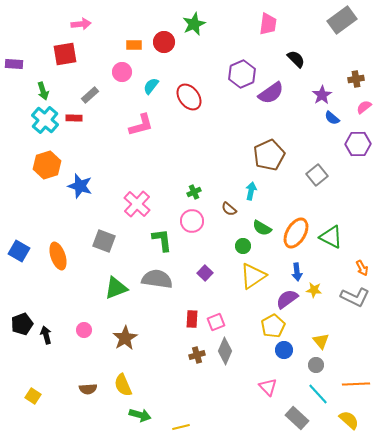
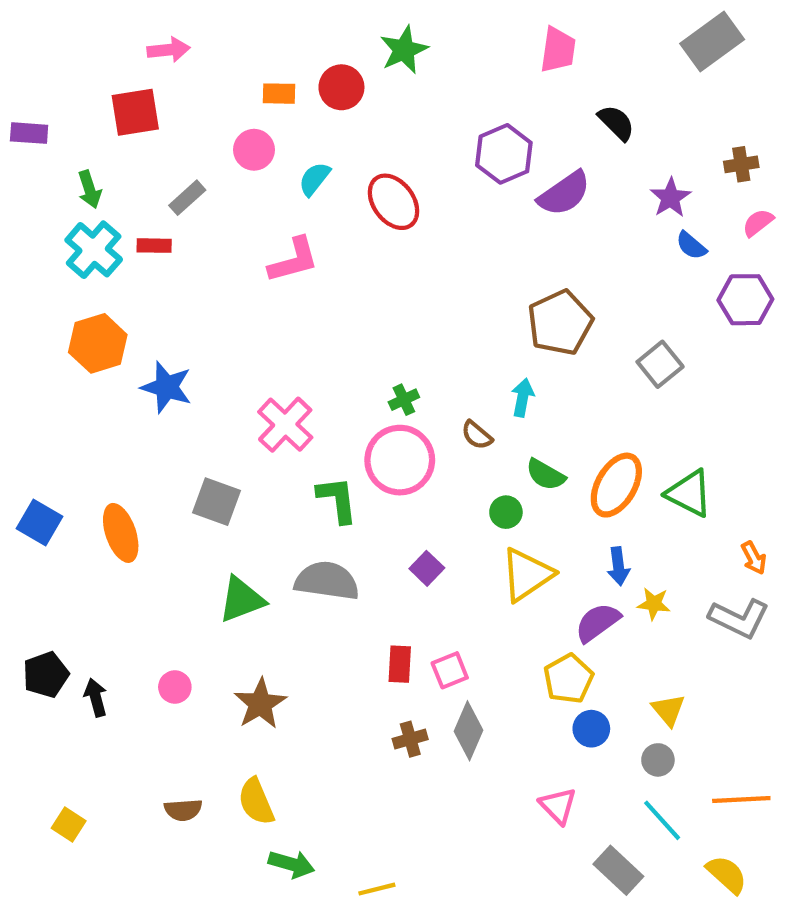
pink circle: (192, 221) -> (400, 460), size x1.4

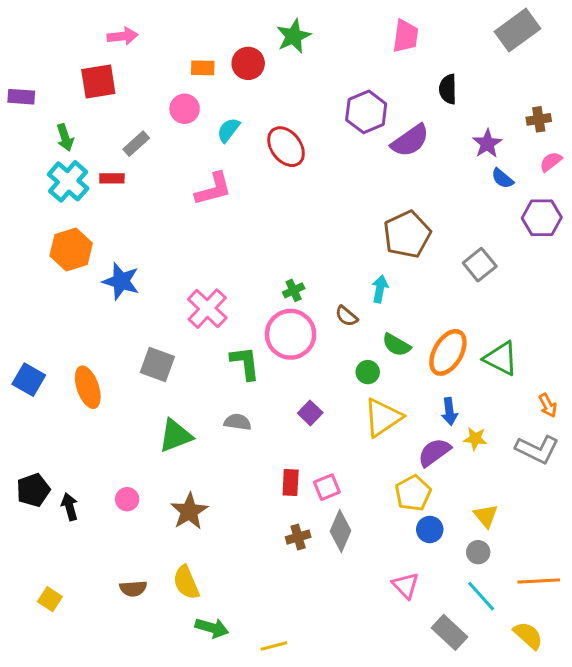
black semicircle: (616, 123) -> (448, 89), turned -136
gray semicircle: (327, 581) -> (238, 422), size x0.6

